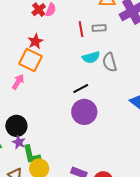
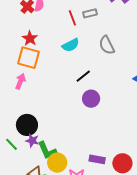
cyan semicircle: (91, 57) -> (71, 45), moved
purple circle: (84, 112) -> (91, 99), size x0.7

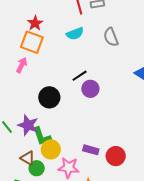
black line: (83, 76) -> (80, 76), moved
black circle: (27, 125) -> (49, 97), moved
purple star: (32, 141) -> (28, 125), size x1.5

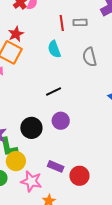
cyan semicircle: (75, 34) -> (54, 49), turned 84
purple circle: (90, 89) -> (61, 121), moved
black circle: (49, 97) -> (31, 128), moved

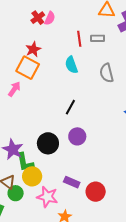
black line: (54, 92) -> (70, 107), turned -35

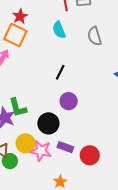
black circle: (48, 143) -> (48, 123), moved
green L-shape: (25, 162) -> (18, 108), moved
pink star: (47, 197) -> (41, 151), moved

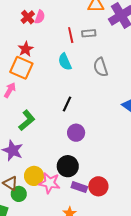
green L-shape: (18, 108) -> (27, 120), moved, turned -115
black circle: (48, 123) -> (68, 166), moved
purple rectangle: (65, 147) -> (79, 187), moved

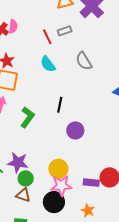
green L-shape: (27, 120) -> (27, 117), moved
black circle: (68, 166) -> (54, 202), moved
yellow circle: (34, 176) -> (58, 169), moved
green circle: (19, 194) -> (26, 178), moved

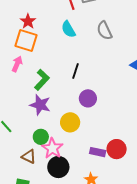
purple star: (18, 163) -> (40, 105), moved
yellow circle: (58, 169) -> (70, 122), moved
green circle: (26, 178) -> (41, 137), moved
pink star: (61, 186) -> (52, 148), moved, turned 30

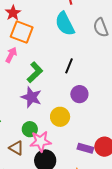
red star: (28, 21) -> (13, 13), moved
cyan semicircle: (68, 29) -> (65, 24), size x1.4
pink star: (52, 148) -> (41, 141), turned 30

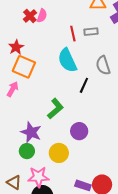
black line: (69, 66) -> (84, 85), moved
green L-shape: (35, 72) -> (55, 109), moved
green circle: (30, 129) -> (27, 151), moved

